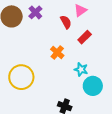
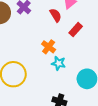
cyan star: (81, 69) -> (59, 63), moved

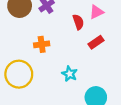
orange cross: (49, 47) -> (42, 44), moved, turned 32

